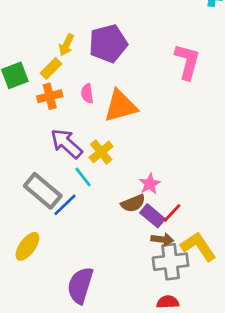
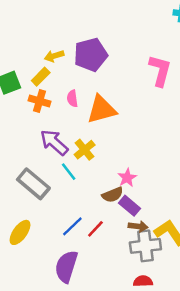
yellow arrow: (66, 45) -> (54, 56), turned 48
orange cross: (50, 96) -> (39, 101), turned 30
blue line: (65, 205) -> (72, 226), moved
red line: (172, 213) -> (95, 229), moved

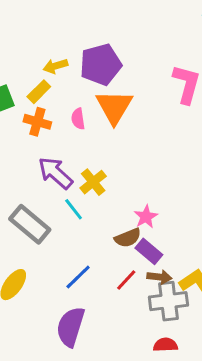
orange triangle: (102, 109) -> (114, 107), moved, turned -44
red line: (95, 229) -> (126, 280), moved

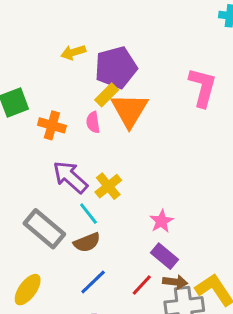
yellow arrow: (55, 66) -> (73, 52), moved
yellow rectangle: (39, 92) -> (107, 95), moved
brown semicircle: (128, 238) -> (87, 242), moved

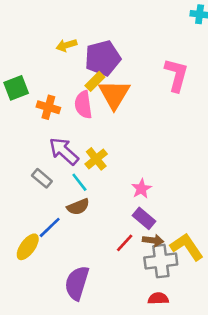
pink semicircle: (93, 122) -> (83, 105), size x1.5
gray rectangle: (44, 229) -> (42, 178), moved, size x0.6
blue line: (93, 282) -> (50, 227), moved

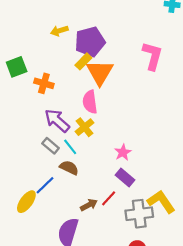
pink semicircle: (83, 105) -> (90, 102), moved
gray rectangle: (42, 178) -> (51, 146), moved
brown semicircle: (78, 207) -> (69, 168), turned -132
brown arrow: (153, 240) -> (89, 205), moved, turned -35

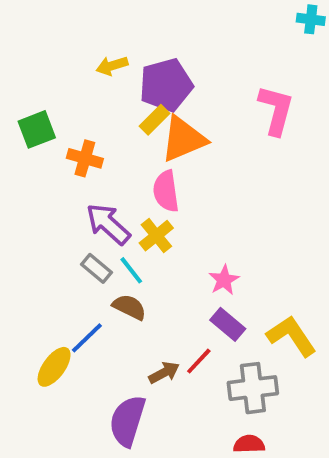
orange triangle: (100, 72) -> (183, 139), turned 36
yellow L-shape: (161, 202) -> (291, 336), moved

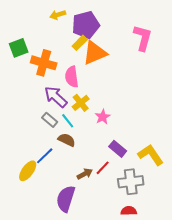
orange cross: (85, 158) -> (44, 63), size x1.4
pink semicircle: (166, 191) -> (72, 77), moved
pink star: (224, 280) -> (103, 117), moved

